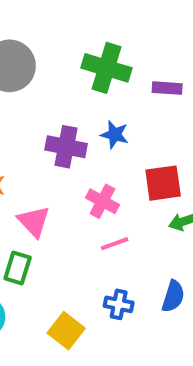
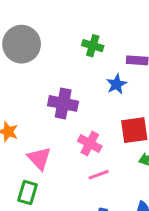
green cross: (106, 68) -> (93, 46), size x0.6
blue star: (115, 135) -> (116, 84), moved, turned 30

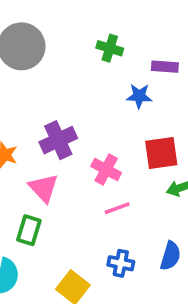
blue star: (116, 84) -> (139, 96), turned 30
purple cross: (63, 103) -> (58, 140), moved, turned -36

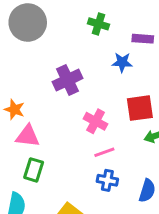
purple cross: (58, 140) -> (68, 80), moved
pink triangle: (44, 188) -> (28, 136), moved, turned -40
blue cross: (121, 263) -> (107, 180), moved

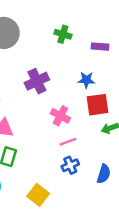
blue star: (122, 62) -> (86, 80), moved
blue cross: (107, 180) -> (70, 165), turned -35

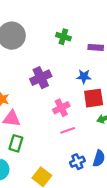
pink cross: (60, 116) -> (61, 108), turned 35
blue cross: (70, 165) -> (77, 162), moved

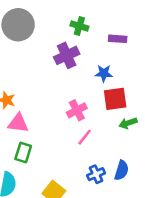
purple cross: (41, 78) -> (67, 55), moved
pink line: (68, 130) -> (85, 137), turned -32

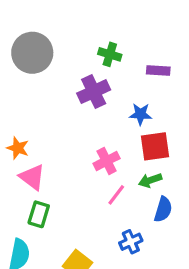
pink triangle: (18, 123) -> (32, 177), turned 30
green arrow: (128, 123) -> (150, 180), moved
blue semicircle: (122, 170) -> (163, 209), moved

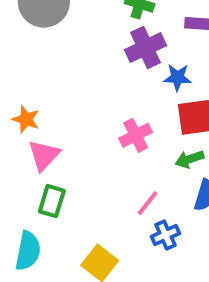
purple cross: (94, 92) -> (146, 48), moved
pink triangle: (32, 177) -> (44, 155), turned 36
pink line: (116, 195) -> (148, 203), moved

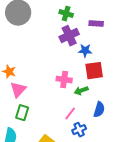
pink cross: (136, 135) -> (64, 80), turned 35
green arrow: (189, 159) -> (81, 91), moved

